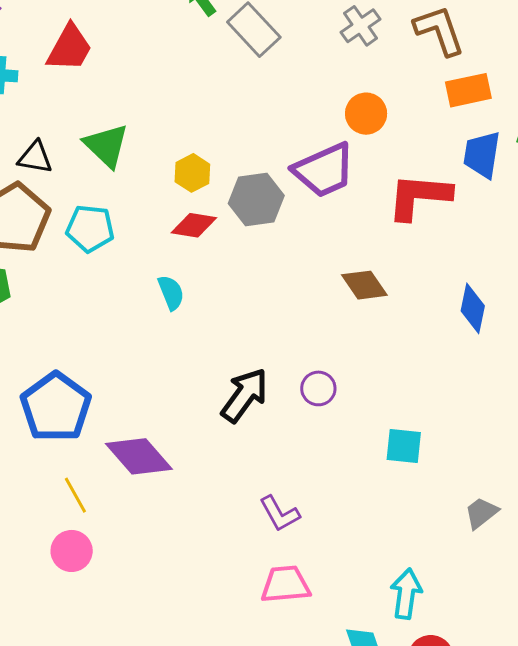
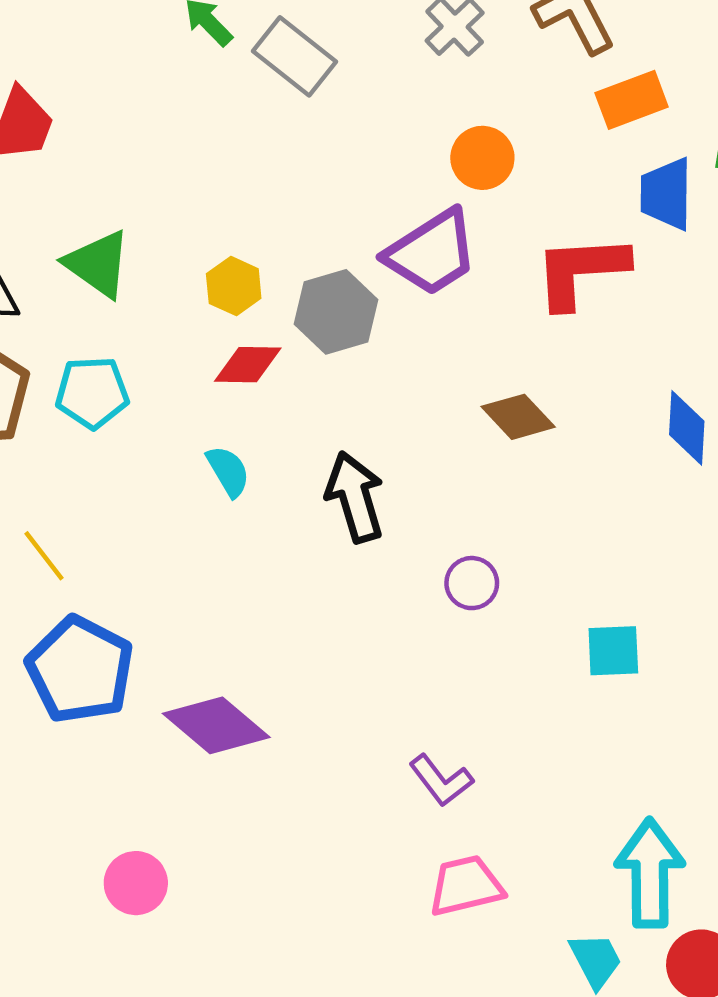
black arrow: (245, 395) -> (355, 497), moved, turned -44
yellow line: (75, 495) -> (44, 556), moved
cyan arrow: (406, 594) -> (650, 873), size x1.4

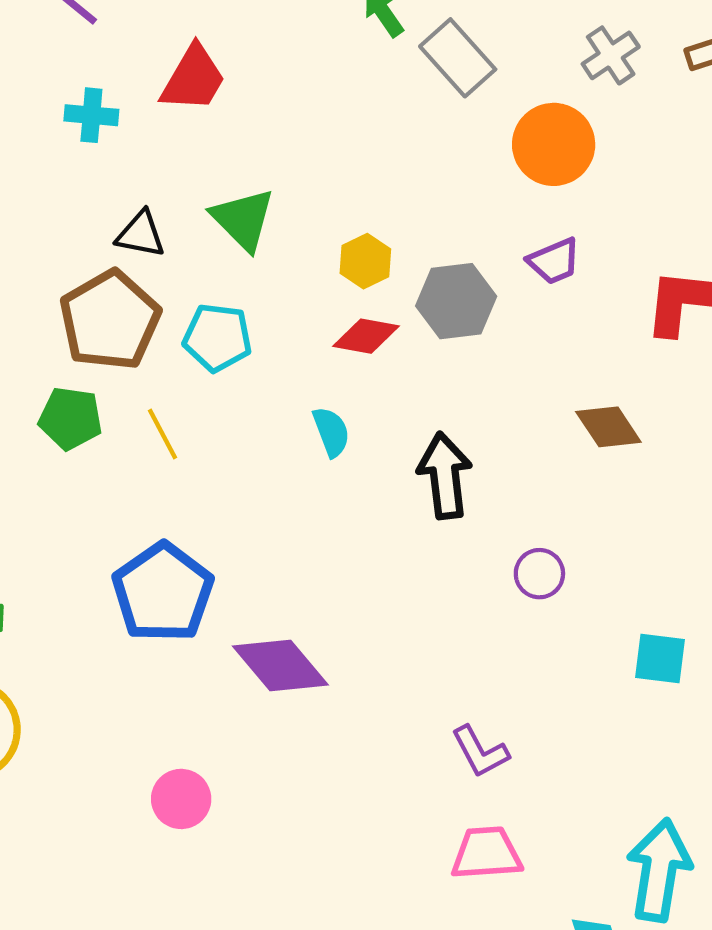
orange circle: (482, 158) -> (554, 144), moved, size x1.4
purple trapezoid: (432, 253) -> (554, 261), size x0.6
yellow line: (44, 556) -> (163, 434), moved

